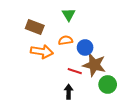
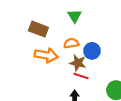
brown star: (94, 65) -> (78, 63), moved, size x0.7

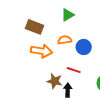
green triangle: (75, 16) -> (68, 15), turned 32
brown star: (78, 63) -> (55, 81), moved

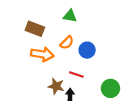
green triangle: (68, 15) -> (70, 16), turned 40
orange semicircle: (65, 40) -> (67, 43), turned 144

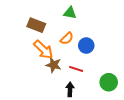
orange arrow: (42, 54) -> (43, 50), turned 35
brown star: (56, 86) -> (54, 65), moved

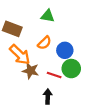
green circle: (109, 82) -> (71, 69), moved

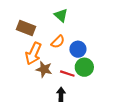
green triangle: (48, 16) -> (61, 15), turned 32
orange arrow: (20, 55) -> (33, 53), turned 70

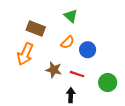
orange arrow: (33, 53) -> (25, 54), moved
green circle: (84, 67) -> (108, 82), moved

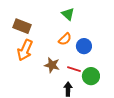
brown rectangle: (36, 29) -> (22, 26), moved
green circle: (108, 82) -> (91, 76), moved

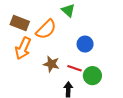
orange semicircle: (65, 39) -> (46, 29), moved, size x1.5

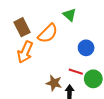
brown rectangle: (20, 23) -> (22, 27), turned 42
brown star: (51, 64) -> (54, 83), moved

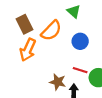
blue circle: (86, 48) -> (80, 41), moved

